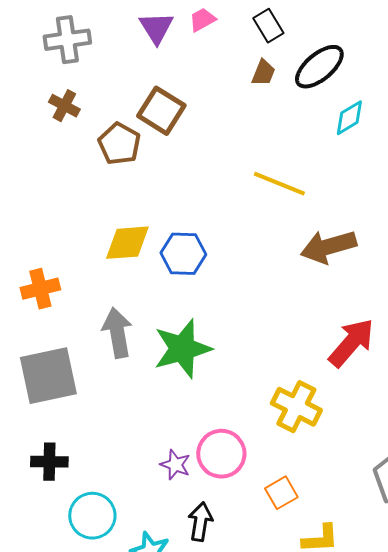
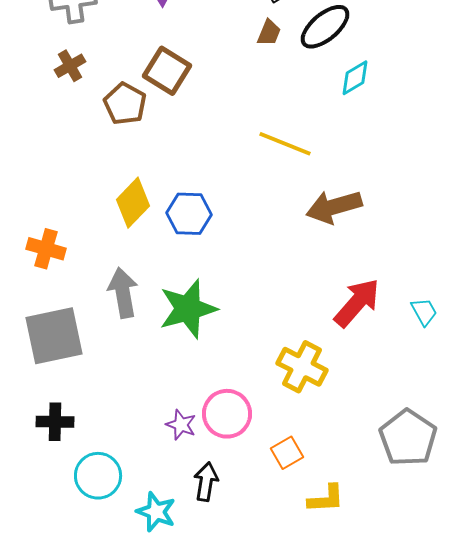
brown cross: (64, 106) -> (70, 66), turned 32
yellow diamond: (127, 243) -> (133, 203), turned -42
orange cross: (40, 289) -> (46, 249), turned 30

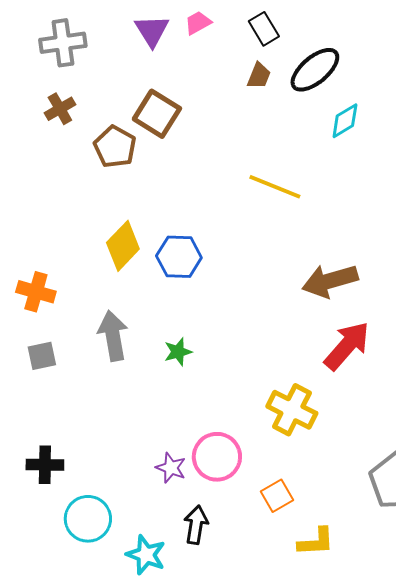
brown arrow: (334, 207) -> (330, 281), moved
green star: (188, 309) -> (178, 352), size x0.5
gray square: (54, 336) -> (42, 356), moved, size x0.5

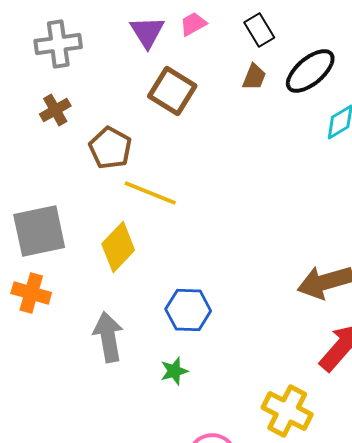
brown square: (157, 114) -> (172, 91), moved
yellow line: (275, 187) -> (150, 193), moved
blue hexagon: (179, 257) -> (188, 310), moved
green star: (178, 352) -> (174, 371), moved
gray square: (42, 356) -> (39, 231), moved, size x1.8

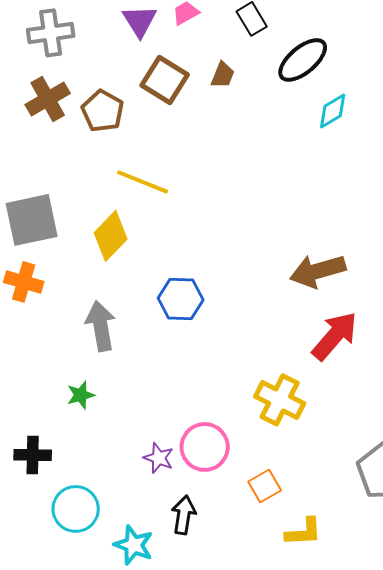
brown trapezoid: (254, 77) -> (223, 75), moved
brown cross: (55, 110) -> (48, 99), size x1.4
brown pentagon: (110, 148) -> (103, 111), moved
green star: (174, 371) -> (81, 395), moved

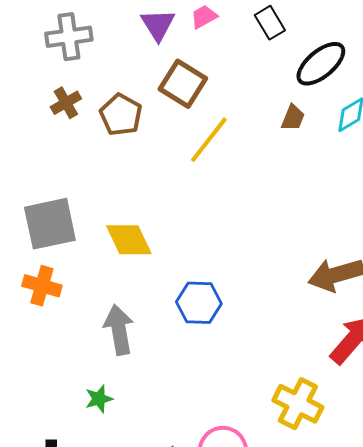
brown trapezoid: (223, 75) -> (293, 118), moved
brown cross: (48, 99) -> (66, 103), size x0.7
yellow line: (143, 182) -> (209, 140), moved, turned -74
yellow diamond: (111, 236) -> (129, 240), turned -69

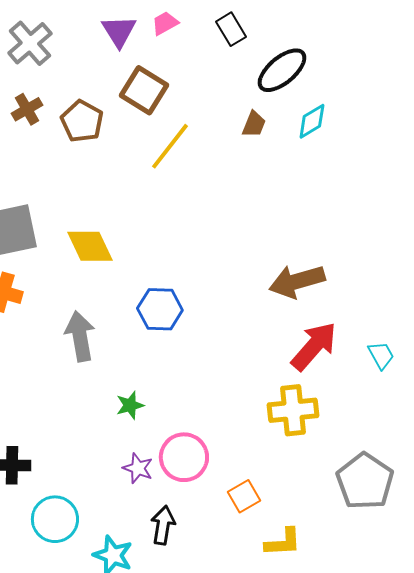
gray cross: (69, 37) -> (30, 43), turned -33
green star: (99, 399) -> (130, 405), moved
yellow cross: (298, 404) -> (293, 410), moved, turned -33

